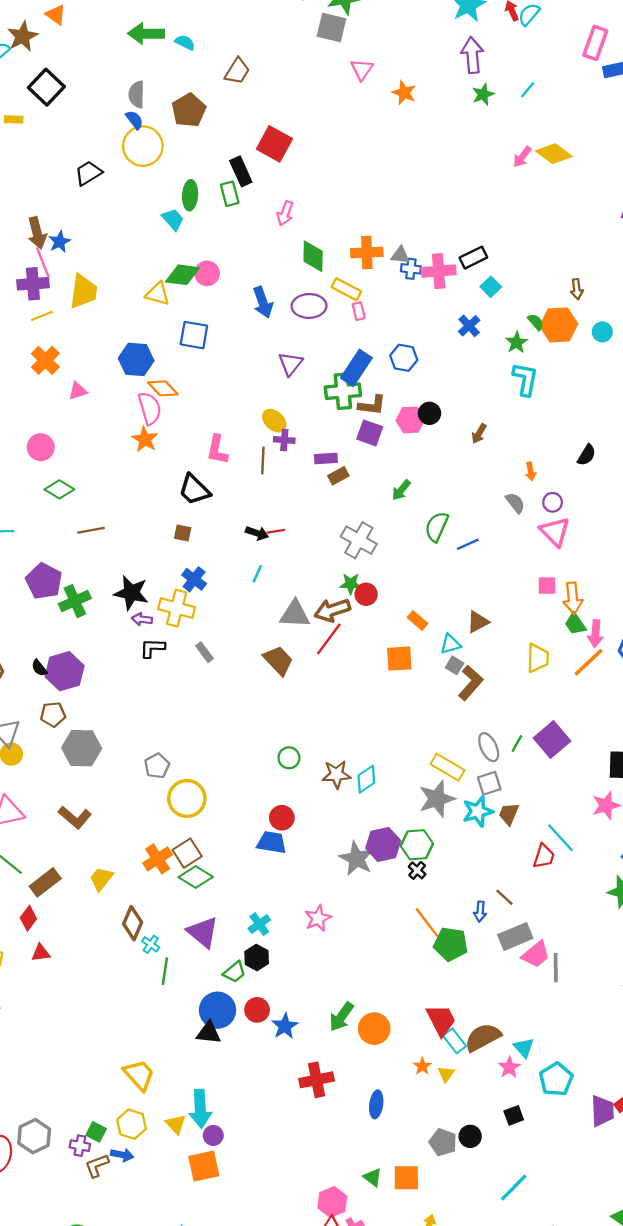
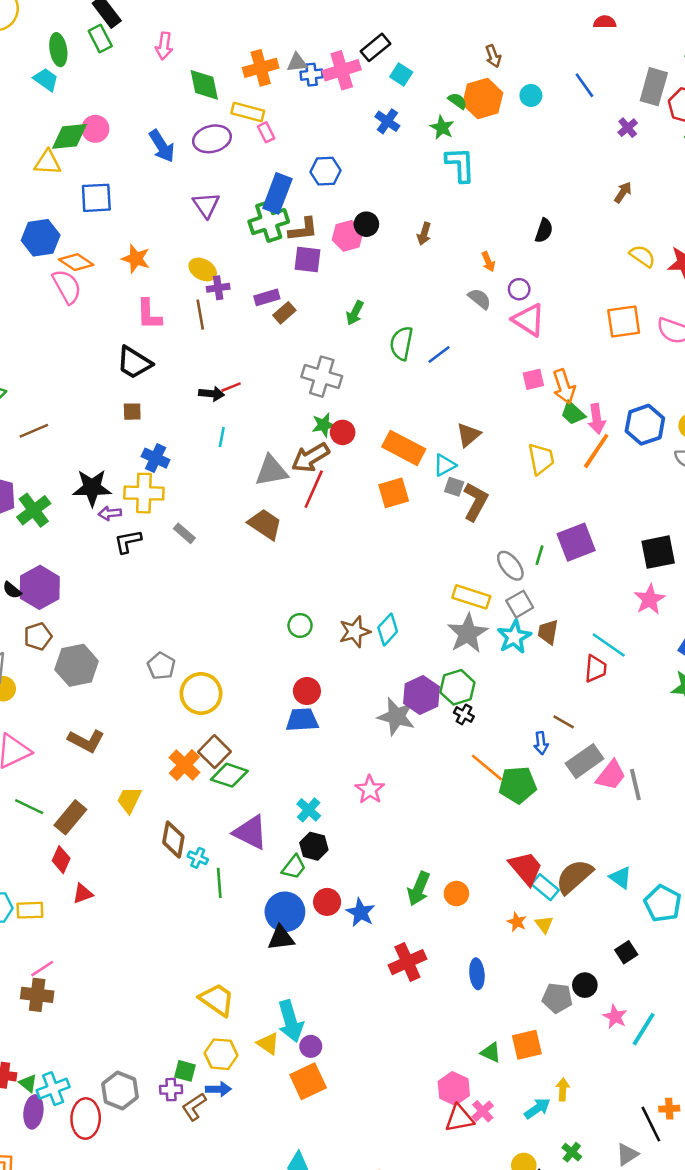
orange star: (145, 439) -> (136, 259), moved
orange rectangle: (417, 620) -> (404, 448), size x1.8
purple square: (552, 739) -> (576, 542), turned 32
orange circle: (374, 1029) -> (456, 894), size x0.7
pink star: (509, 1067) -> (615, 1017), moved

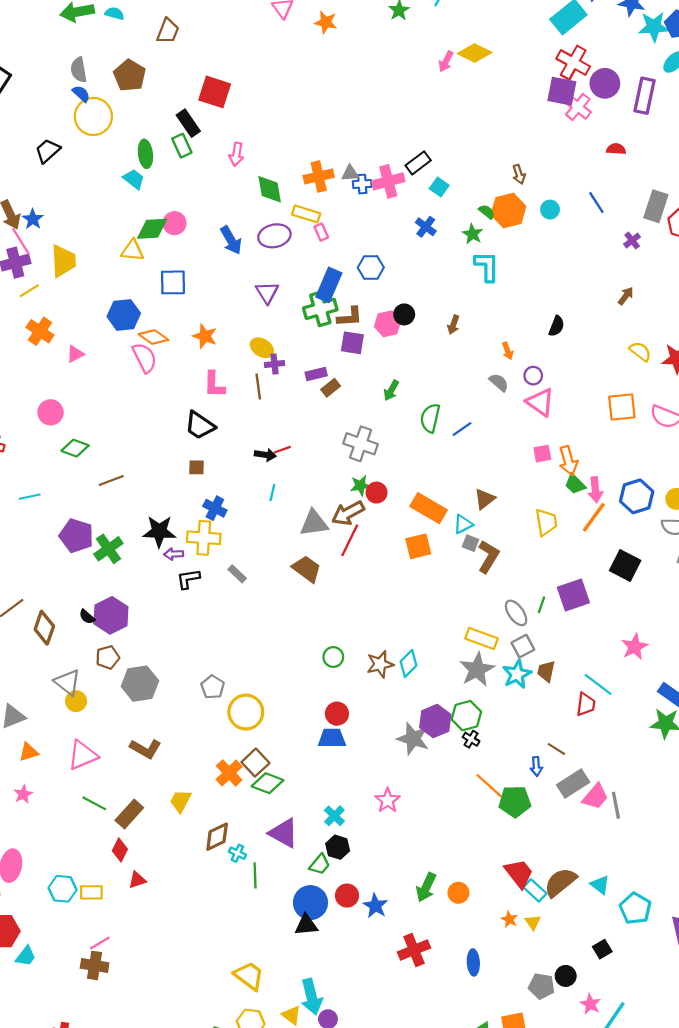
black square: (658, 552) -> (625, 566), moved, turned 36
brown diamond: (173, 840) -> (217, 837), turned 52

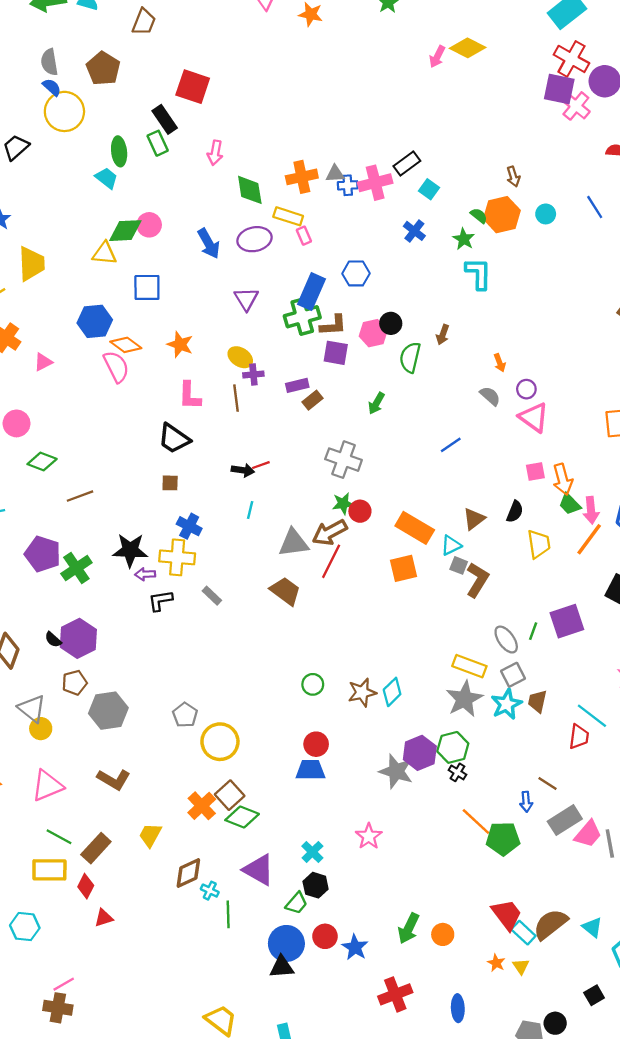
black semicircle: (557, 326) -> (515, 512), moved
green semicircle: (430, 418) -> (410, 357), moved
yellow rectangle: (91, 892) -> (49, 870), moved, size x1.4

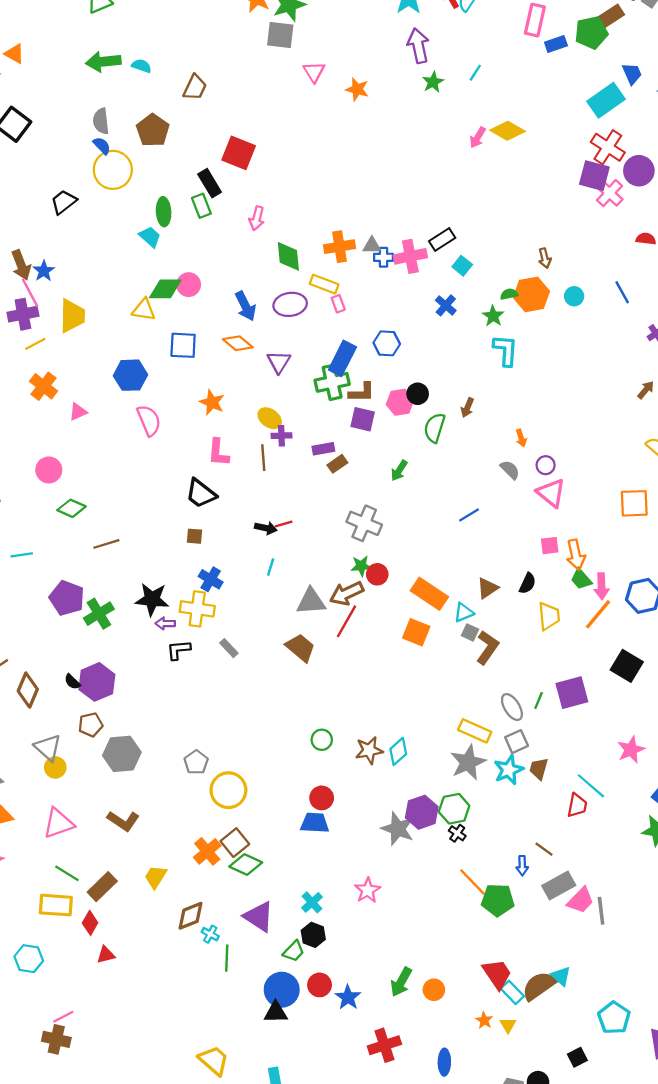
green semicircle: (479, 216) -> (509, 294), turned -54
orange diamond: (126, 345) -> (238, 343), moved
orange square: (404, 568) -> (416, 632), turned 32
cyan triangle: (592, 927) -> (561, 976), moved

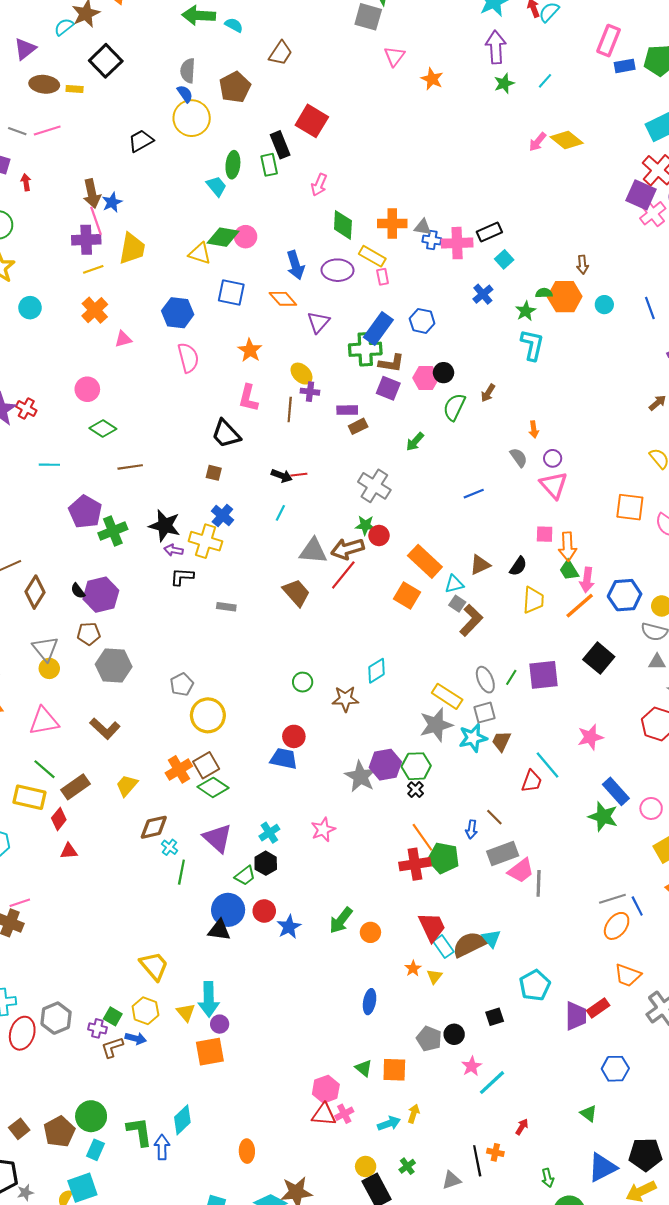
gray rectangle: (229, 648) -> (226, 607), moved, turned -48
cyan diamond: (398, 751) -> (377, 671), moved
red cross: (384, 1045) -> (415, 864), moved

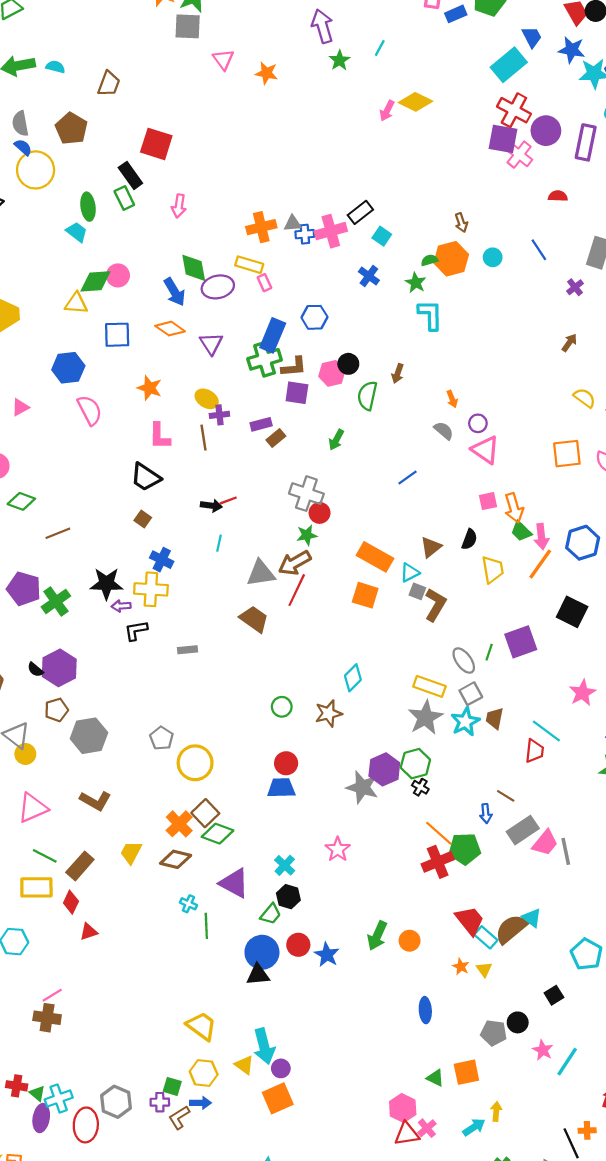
green diamond: (343, 225) -> (194, 268), moved
brown square: (214, 473) -> (143, 519), turned 35
red circle: (379, 536) -> (320, 513), moved
brown diamond: (154, 827) -> (176, 859), moved, turned 40

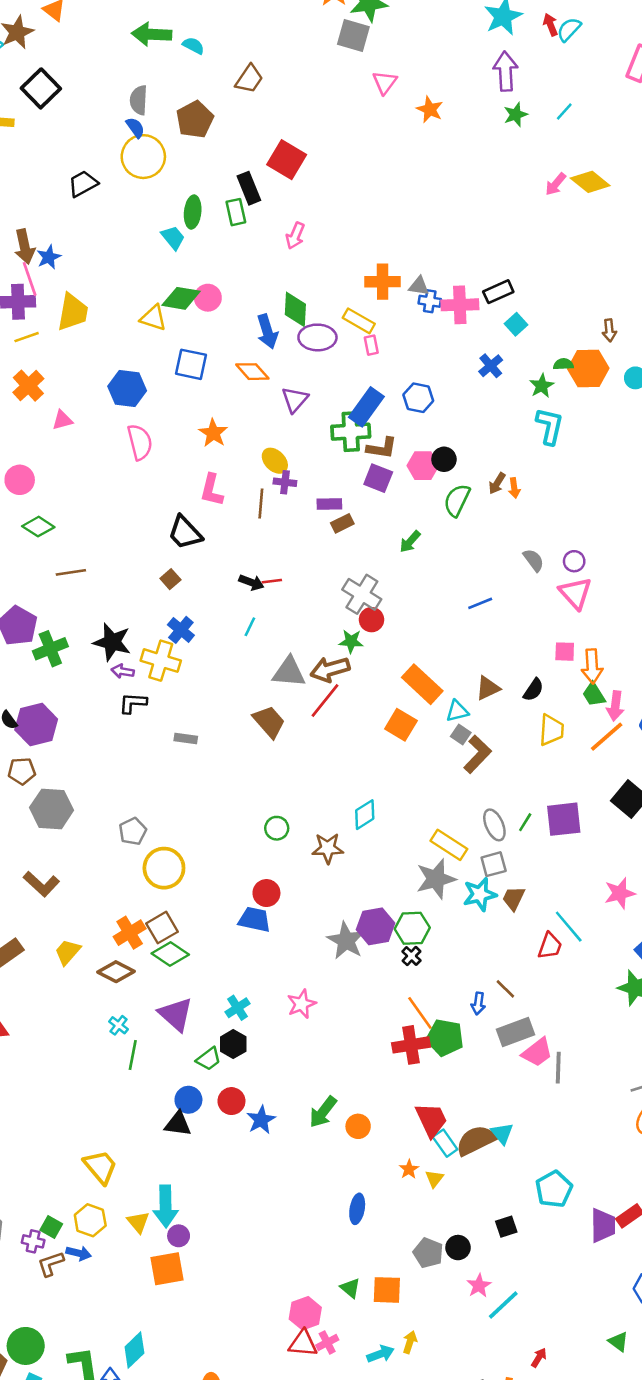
orange arrow: (452, 399) -> (514, 488), moved
blue circle: (262, 952) -> (188, 1100), size x0.7

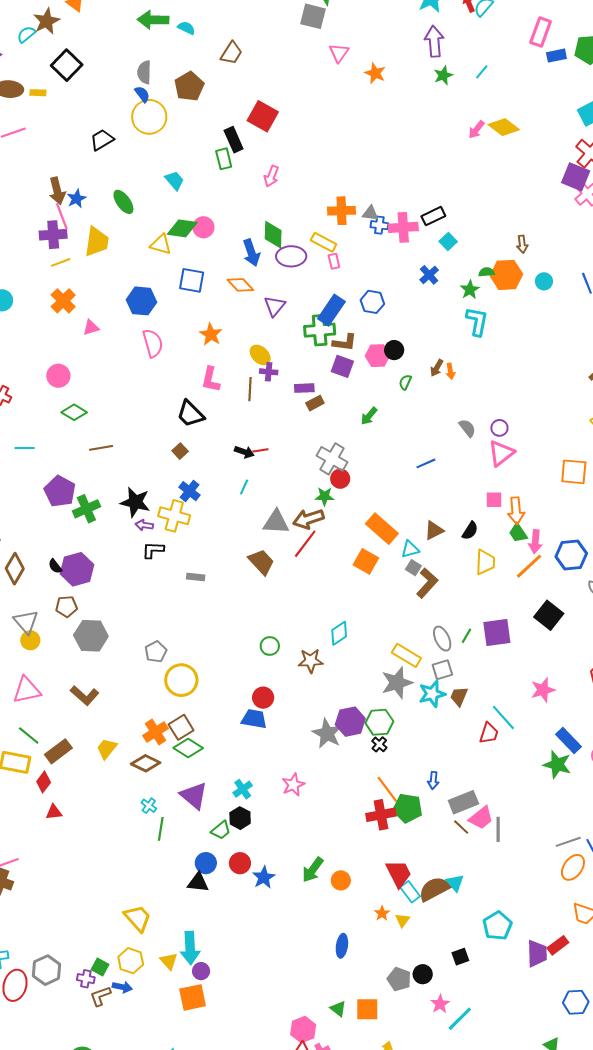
green ellipse: (193, 212) -> (123, 202), moved, turned -40
green semicircle: (457, 500) -> (405, 382), size x0.6
pink triangle: (575, 593) -> (501, 453), turned 36
brown line: (505, 989) -> (461, 827), moved

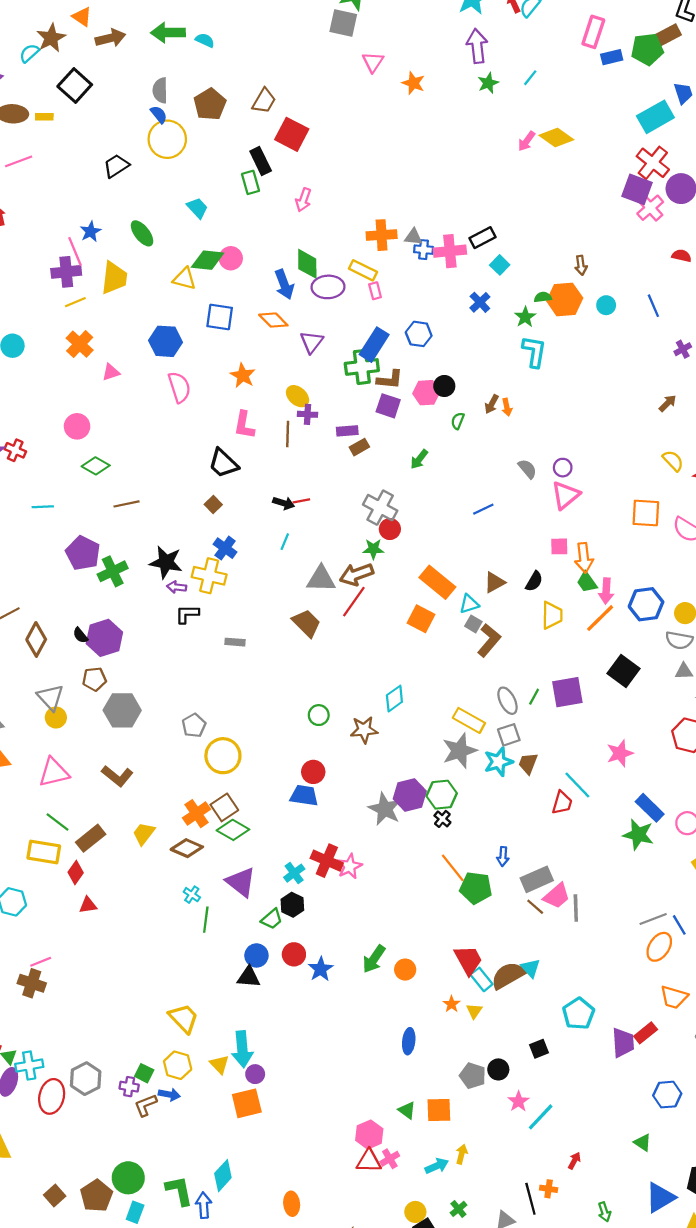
brown trapezoid: (231, 53) -> (264, 101), moved
brown arrow: (57, 191) -> (110, 38), moved, turned -88
red cross: (381, 815) -> (327, 861), moved, turned 36

